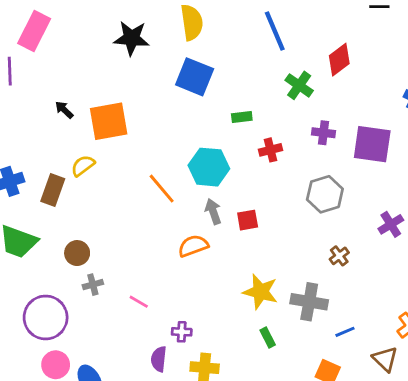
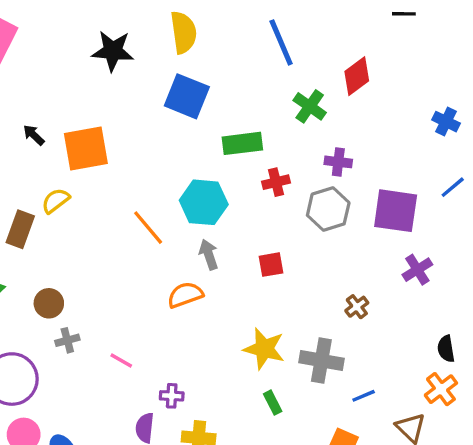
green rectangle: (242, 117) -> (242, 143), size x1.6
purple square: (372, 144) -> (396, 211), moved
gray hexagon: (325, 194) -> (328, 209), moved
red square: (248, 220) -> (271, 265), moved

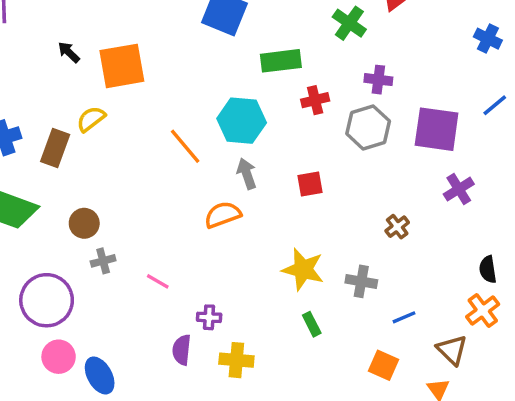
gray cross: (321, 361) -> (361, 281), size x0.7

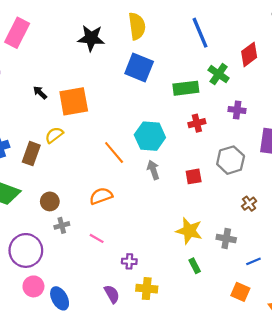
green rectangle: (281, 61) -> (186, 88), moved
gray hexagon: (368, 127) -> (231, 160), moved
orange semicircle: (223, 215) -> (101, 196), moved
purple semicircle: (182, 350) -> (112, 294), moved, turned 144

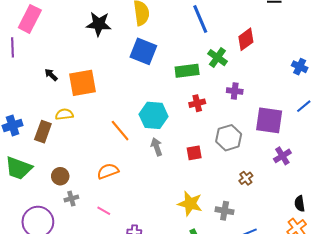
yellow semicircle: (54, 135) -> (64, 114), turned 30

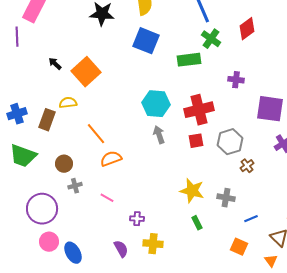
green cross: (217, 58) -> (211, 39), moved
orange square: (83, 83) -> (86, 72), turned -32
red cross: (197, 103) -> (199, 110), moved, size x1.8
orange line: (120, 131) -> (96, 134), moved
gray hexagon: (229, 138) -> (230, 142), moved

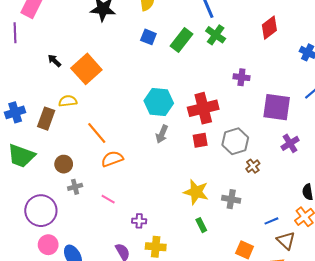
red diamond: (247, 29) -> (269, 28), moved
blue square: (146, 41) -> (148, 37), size x0.6
green rectangle: (189, 60) -> (182, 40), moved, turned -45
gray arrow: (159, 135) -> (162, 134), turned -138
blue line: (251, 219) -> (271, 221), moved

